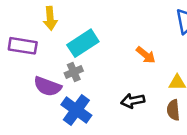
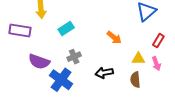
cyan rectangle: (83, 43) -> (66, 29), size x0.7
gray cross: (74, 72) -> (74, 57), moved

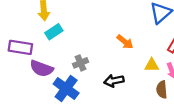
cyan rectangle: (66, 29) -> (54, 32), moved
purple rectangle: (20, 31) -> (20, 47), moved
brown semicircle: (135, 80) -> (162, 90), moved

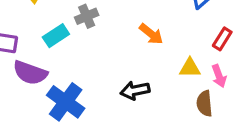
cyan rectangle: (54, 32) -> (56, 36), moved
gray cross: (81, 63) -> (87, 16), moved

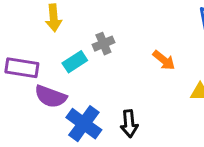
black arrow: (135, 91) -> (129, 124), moved, turned -84

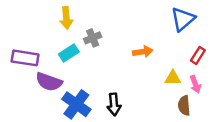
yellow arrow: (54, 18) -> (66, 18), moved
orange arrow: (164, 60) -> (143, 52), turned -48

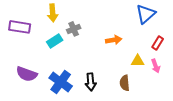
purple rectangle: (25, 58) -> (20, 27), moved
purple semicircle: (49, 82) -> (27, 74), moved
brown semicircle: (184, 106) -> (125, 83), moved

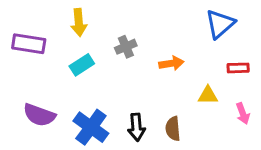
gray cross: (74, 29) -> (126, 47), moved
red rectangle: (158, 43) -> (238, 68), turned 56
pink arrow: (156, 66) -> (243, 113), moved
brown semicircle: (125, 83) -> (173, 129), moved

